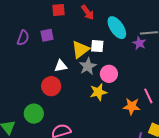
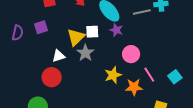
purple star: (139, 43) -> (116, 30), moved
pink circle: (109, 74) -> (131, 54), moved
yellow star: (98, 92) -> (113, 75), moved

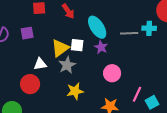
yellow star: (113, 75) -> (75, 91), moved
pink line: (149, 75) -> (137, 94), moved, turned 49

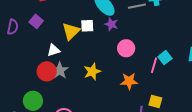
purple square: (27, 33) -> (36, 21), turned -32
gray star: (67, 65) -> (60, 70), moved
cyan square: (152, 102) -> (165, 58), moved

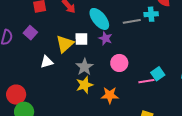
pink line: (154, 65) -> (146, 81), turned 63
gray star: (60, 70) -> (84, 67), moved
red circle: (47, 71) -> (16, 95), moved
orange star: (129, 81) -> (110, 95), moved

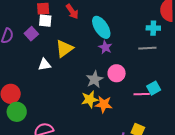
gray line: (132, 21) -> (147, 48), moved
white square: (81, 39) -> (45, 21), moved
gray star: (84, 67) -> (95, 79), moved
yellow star: (84, 85) -> (90, 99), moved

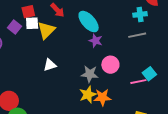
purple square: (31, 34) -> (14, 27), moved
yellow triangle: (64, 49) -> (46, 30), moved
white triangle: (44, 65) -> (50, 65), moved
gray star: (95, 79) -> (90, 74), turned -30

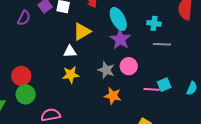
cyan cross: (140, 14) -> (154, 23), moved
yellow triangle: (46, 30) -> (82, 32), moved
purple star: (96, 41) -> (120, 39), size x1.5
yellow star: (88, 95) -> (71, 75), moved

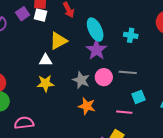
gray line: (162, 44) -> (128, 72), moved
pink line: (152, 89) -> (124, 112), moved

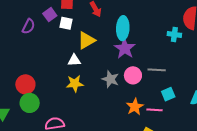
white square: (41, 15) -> (66, 23), moved
cyan ellipse: (95, 30) -> (123, 28), turned 30
cyan cross: (131, 35) -> (174, 34), moved
orange star: (87, 106) -> (135, 107), moved, turned 30

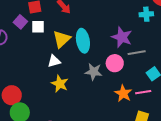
cyan ellipse: (123, 28) -> (83, 41), moved
purple star: (125, 48) -> (122, 37), moved
yellow star: (75, 83) -> (60, 84), turned -30

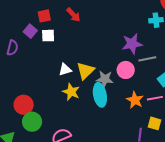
purple star: (122, 37) -> (132, 44), turned -30
yellow triangle: (62, 39) -> (85, 71), moved
cyan ellipse: (83, 41) -> (100, 95), moved

